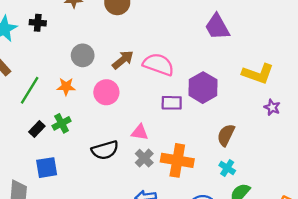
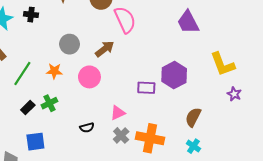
pink semicircle: (158, 64) -> (125, 20), moved, turned 44
yellow L-shape: (258, 74) -> (223, 64), turned 48
pink triangle: (140, 132) -> (118, 113), turned -35
black semicircle: (105, 150) -> (87, 128), size x0.6

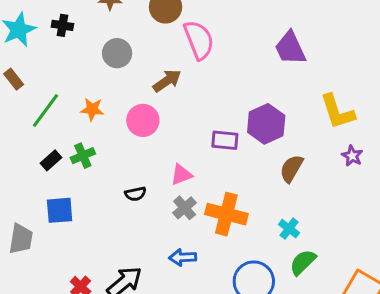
gray circle: (70, 44) -> (117, 53), moved
brown semicircle: (193, 117) -> (291, 168), moved

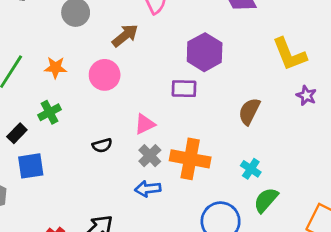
purple hexagon: (266, 124) -> (205, 52), moved
black rectangle: (51, 160) -> (17, 133), moved
blue arrow: (183, 257) -> (148, 189), moved

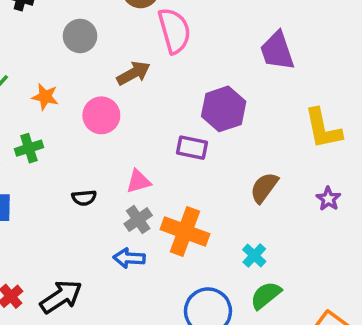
purple star: (306, 95) -> (328, 199), moved

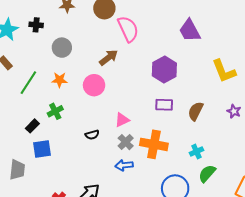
gray circle: (80, 36) -> (62, 48), moved
purple rectangle: (192, 148) -> (164, 105), moved
cyan cross: (254, 256) -> (196, 152), turned 32

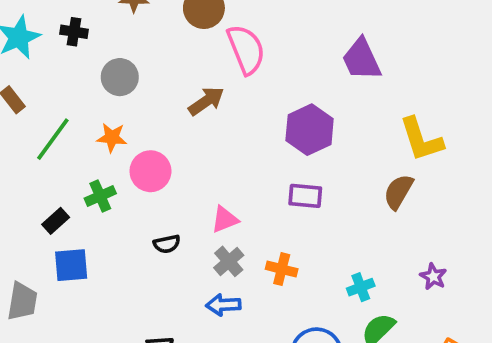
pink circle: (94, 85) -> (150, 171), moved
brown semicircle: (196, 111) -> (398, 192), moved
purple star: (234, 111) -> (433, 277), moved
orange cross: (154, 144) -> (282, 269), size x0.6

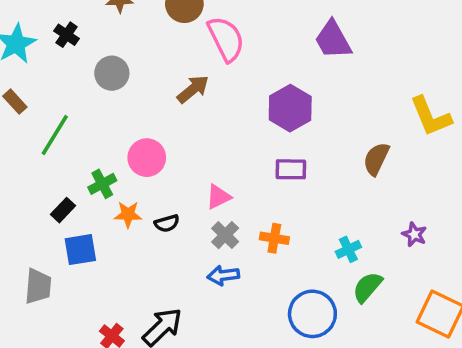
black cross: (74, 32) -> (66, 35), turned 30
orange star: (112, 138) -> (128, 214), moved
yellow L-shape: (421, 139) -> (431, 116), moved

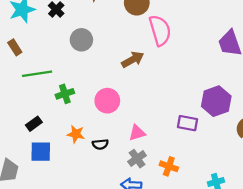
purple hexagon: (290, 108) -> (216, 101), moved
green line: (55, 135) -> (37, 74), turned 40
pink circle: (147, 158) -> (107, 101), moved
green cross: (102, 184) -> (65, 94), moved

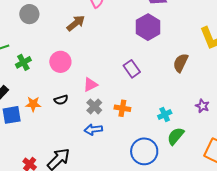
purple hexagon: (216, 101) -> (148, 27), moved
purple rectangle: (187, 123) -> (132, 69), turned 54
orange star: (76, 134) -> (33, 104), moved

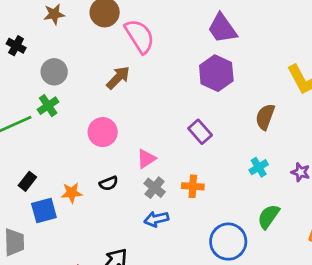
green cross: (23, 62) -> (48, 106), moved
cyan cross: (165, 115) -> (259, 167), moved

